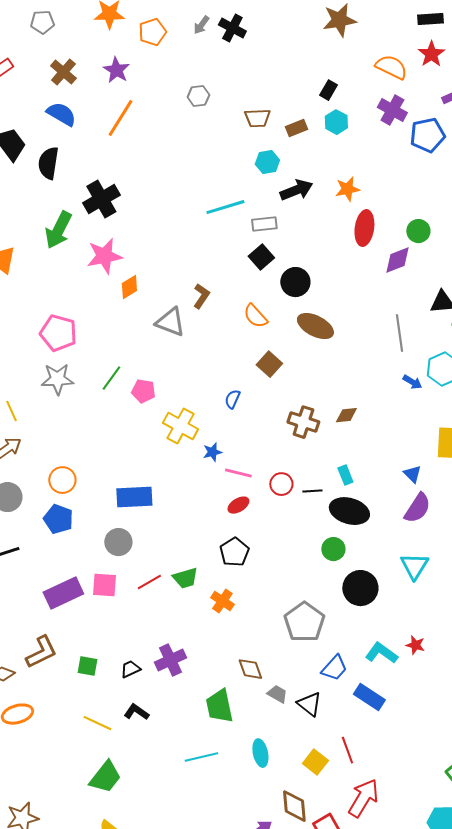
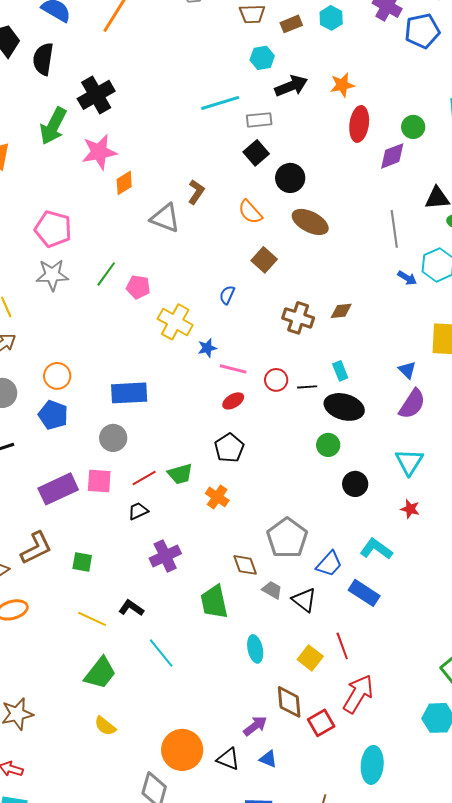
black circle: (360, 588) -> (355, 484), size x0.7
gray pentagon: (304, 622) -> (287, 538), moved
red star: (415, 645) -> (410, 509), moved
black trapezoid: (130, 669) -> (138, 511), moved
cyan line: (201, 757) -> (161, 653), moved, turned 64

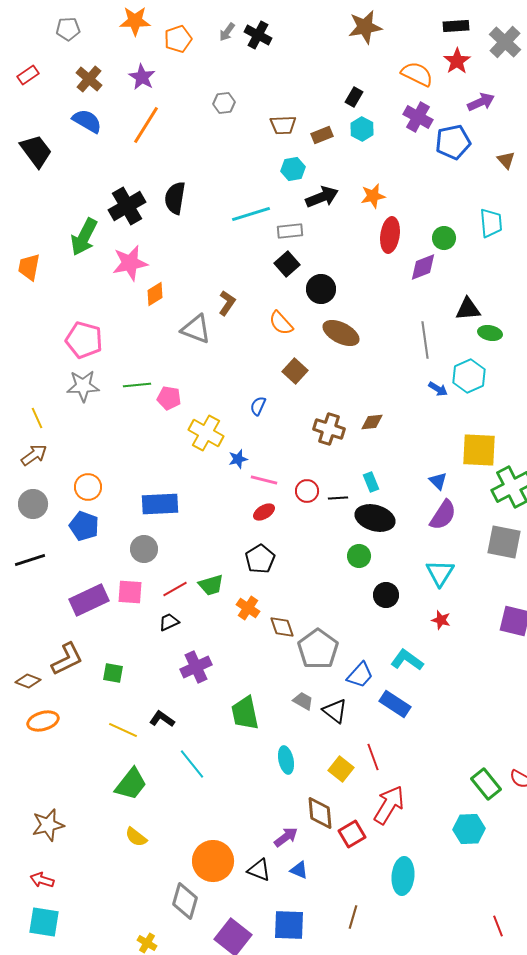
black semicircle: (43, 59) -> (175, 198), moved
green line: (106, 274) -> (137, 385), turned 48
brown diamond: (245, 565) -> (282, 627), moved

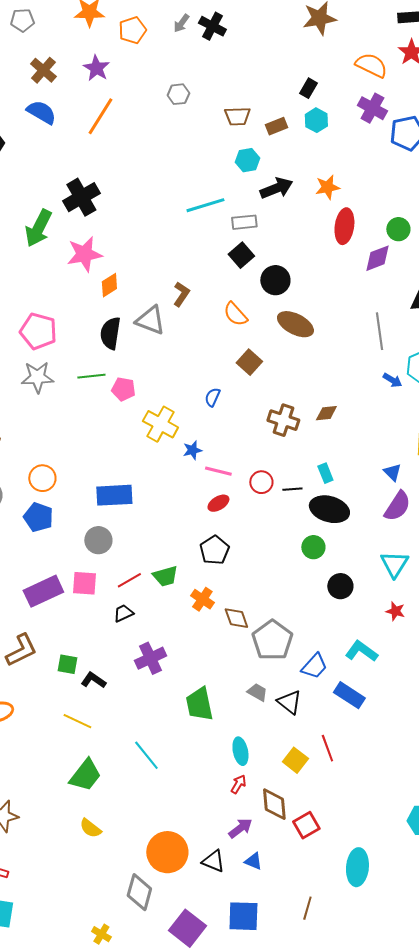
black semicircle: (175, 198) -> (110, 333), moved
black L-shape: (162, 719) -> (93, 680), moved
red arrow: (389, 805) -> (238, 784), moved, size x0.5

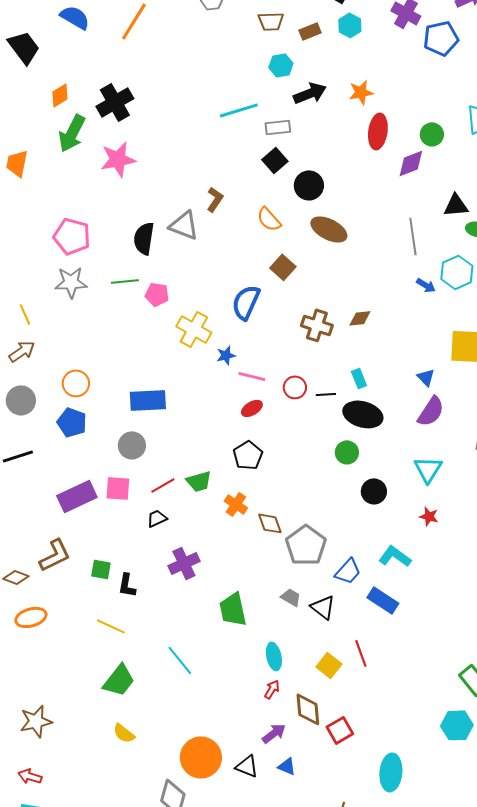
orange diamond: (109, 285) -> (60, 95), moved
blue semicircle: (212, 397) -> (246, 302), size x1.8
black L-shape: (93, 680) -> (127, 585), turned -115

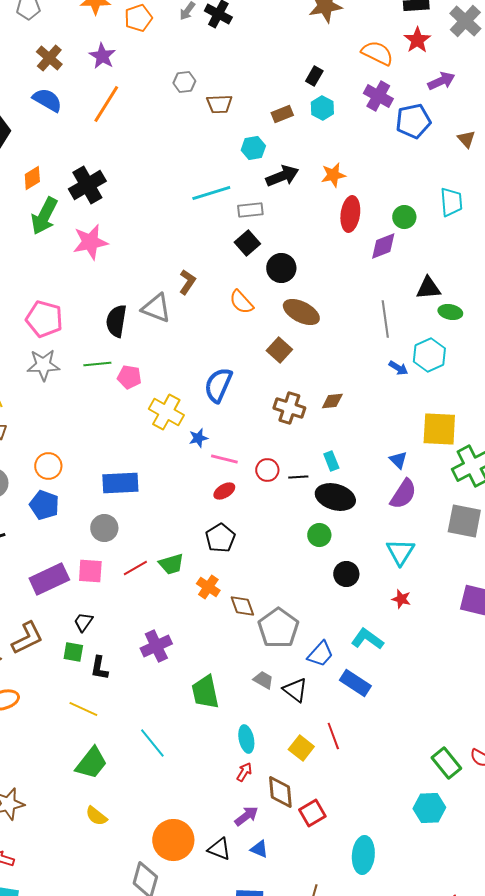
brown trapezoid: (271, 21) -> (219, 104), moved
brown square: (283, 267) -> (279, 350), moved
black trapezoid: (157, 518) -> (83, 622), moved, turned -30

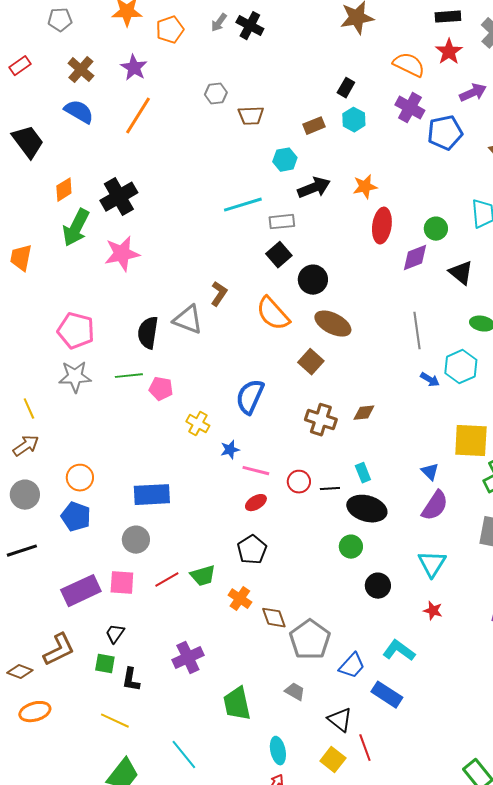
black triangle: (428, 288) -> (461, 273), moved, turned 44
orange semicircle: (241, 302) -> (273, 314), size x1.4
yellow cross: (166, 412) -> (198, 424), size x0.7
black triangle: (295, 690) -> (340, 720), moved

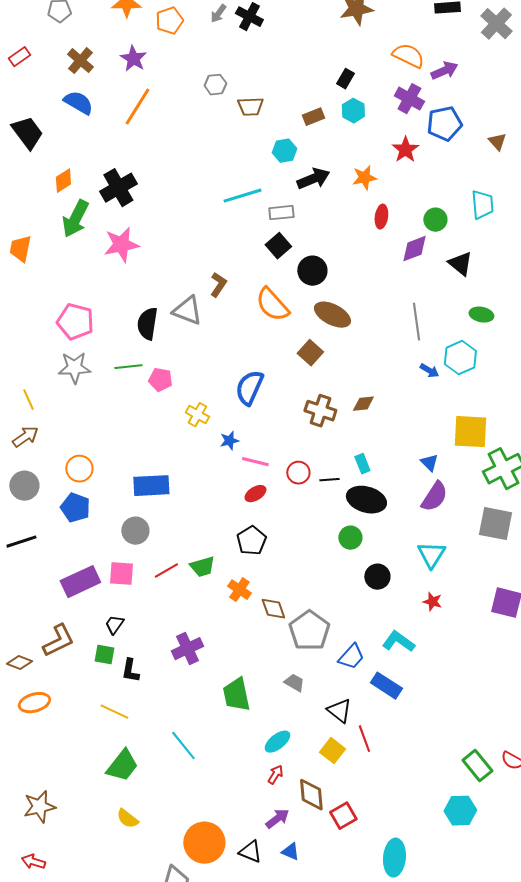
red star: (449, 52) -> (405, 150), moved
purple arrow: (473, 93) -> (444, 71), moved
red ellipse: (382, 226) -> (381, 217), size x0.7
cyan ellipse: (278, 751) -> (277, 742), turned 64

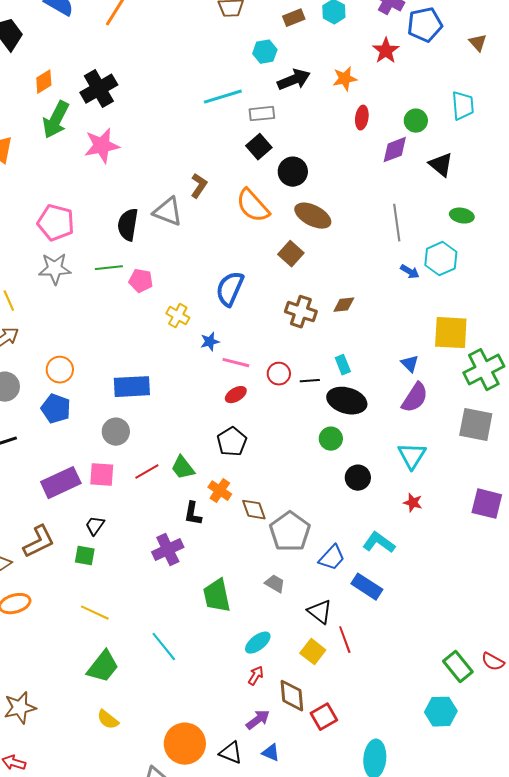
green trapezoid: (202, 567) -> (183, 468), turned 68
black L-shape: (130, 671) -> (193, 514), moved

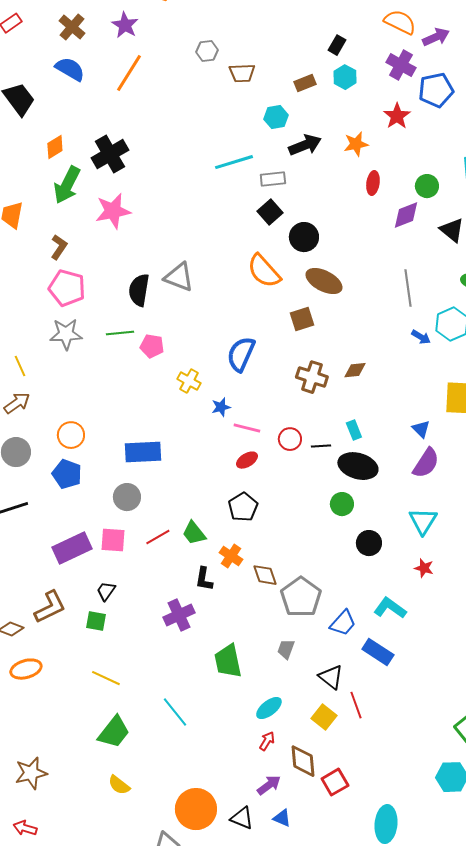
brown L-shape: (199, 186) -> (59, 247), moved
brown square: (291, 254) -> (302, 319), turned 30
gray trapezoid: (275, 584) -> (286, 649), turned -100

